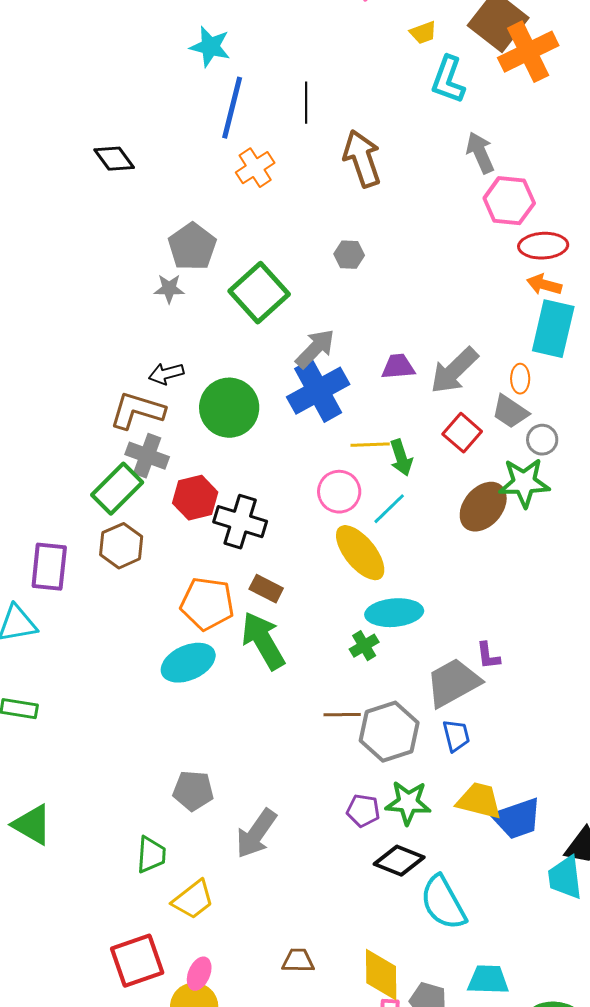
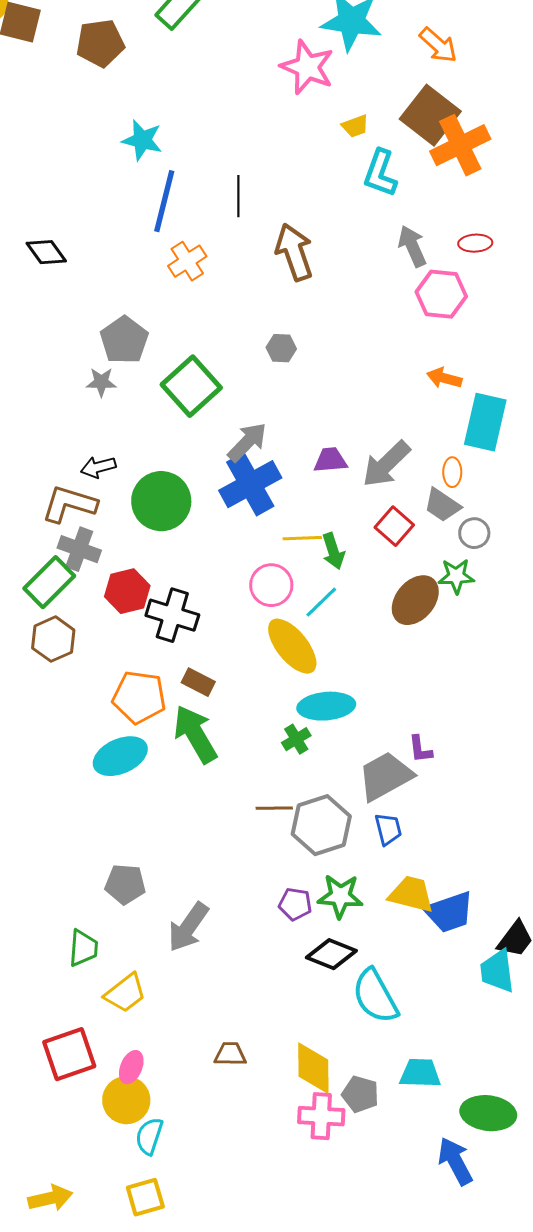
red ellipse: (543, 246) -> (475, 243), moved, size x0.7
orange arrow: (544, 285) -> (444, 378), moved
green star: (524, 483) -> (456, 576), size x0.7

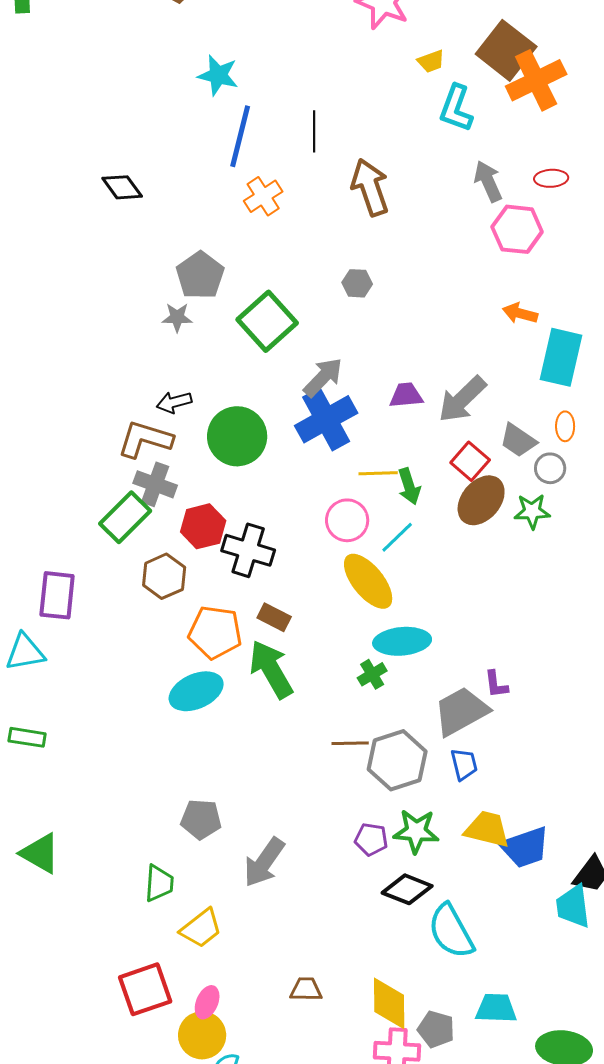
orange ellipse: (452, 472) -> (565, 426), moved
brown ellipse: (415, 600) -> (481, 500), moved
brown hexagon: (53, 639) -> (164, 576), moved

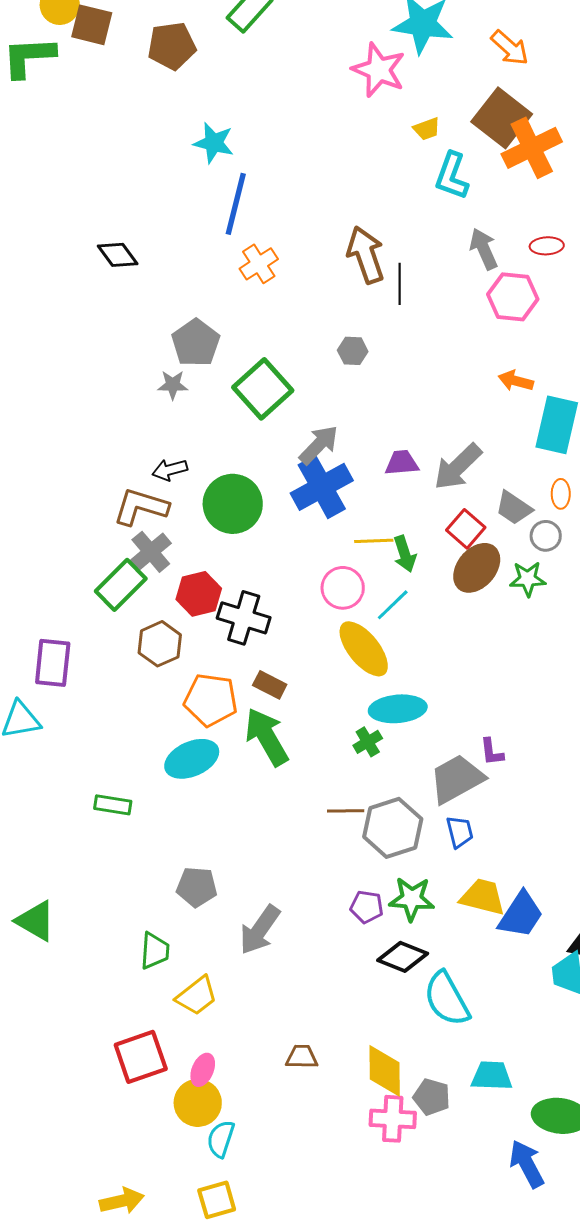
black line: (314, 131) -> (400, 284), moved
gray cross: (155, 484) -> (151, 552), turned 30
green rectangle: (27, 737) -> (113, 805), moved
blue trapezoid: (525, 847) -> (521, 915), turned -38

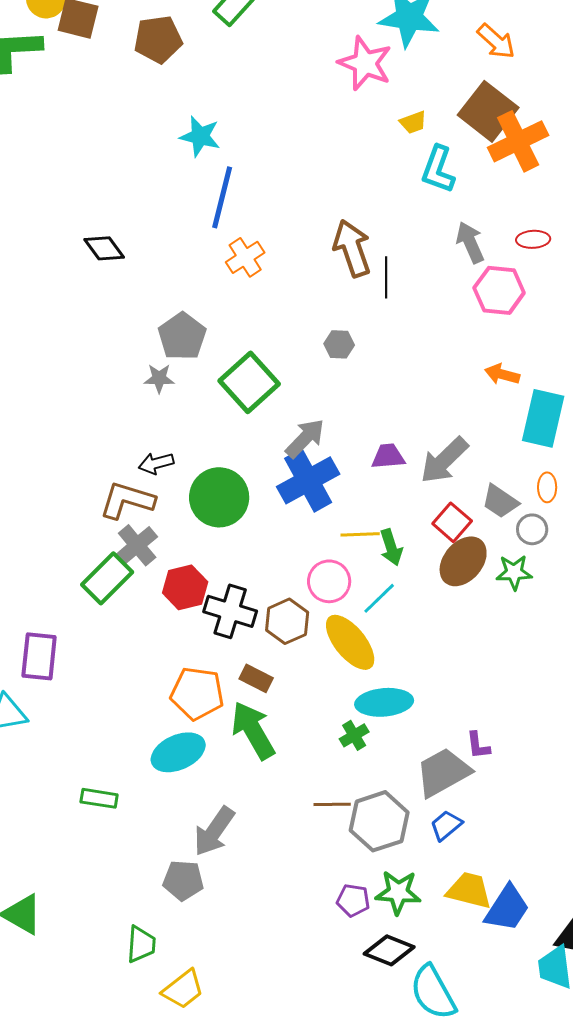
brown hexagon: (160, 644) -> (287, 621), moved
blue trapezoid: (460, 832) -> (446, 825), turned -116
gray arrow: (260, 930) -> (214, 831), moved

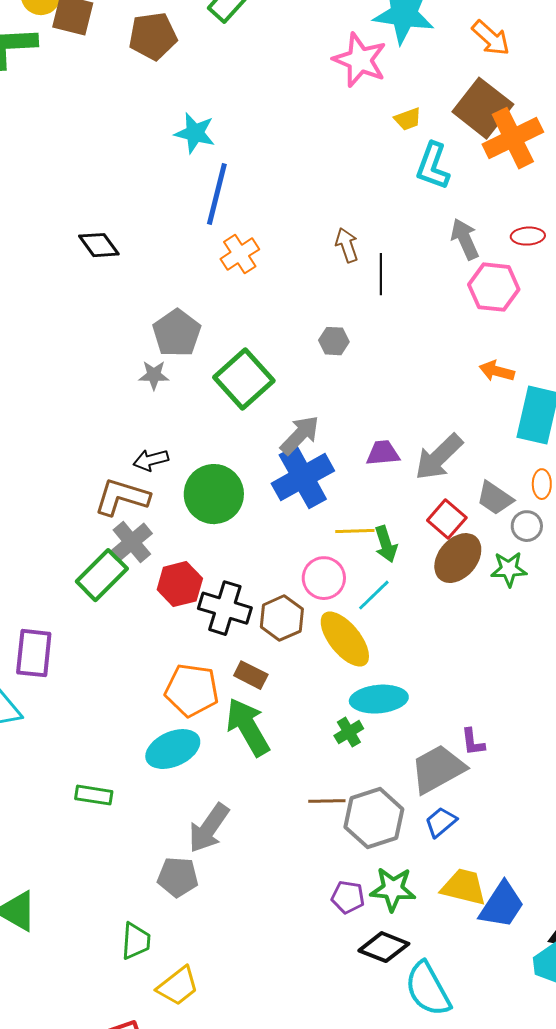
brown arrow: (352, 248) -> (347, 245), size x0.6

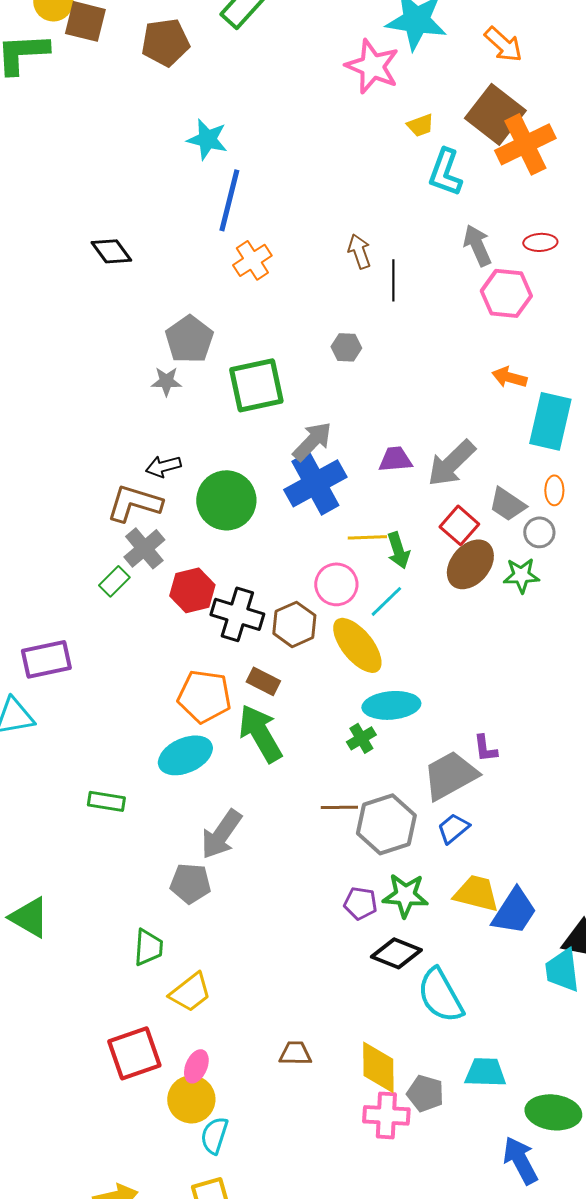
green square: (244, 379) -> (256, 385), turned 30
green rectangle: (102, 575) -> (114, 581), size x0.6
purple rectangle: (34, 653) -> (46, 659), turned 72

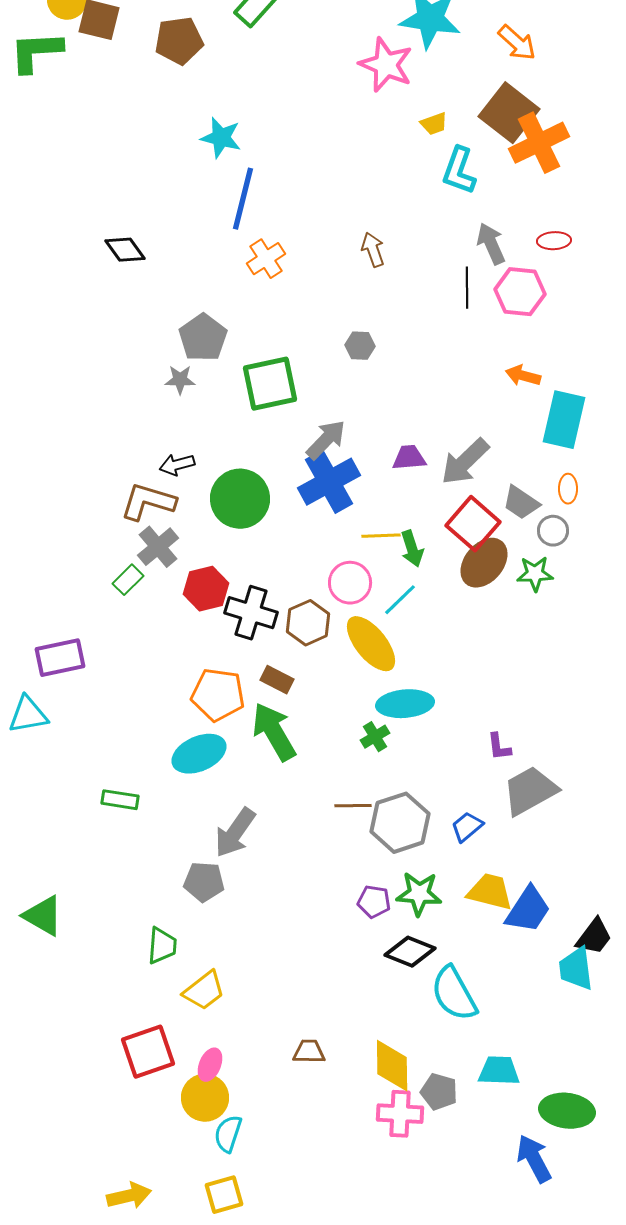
black line: (393, 280) -> (467, 288), moved
red square: (459, 525) -> (473, 524), size x1.4
gray trapezoid: (450, 775) -> (530, 791), moved

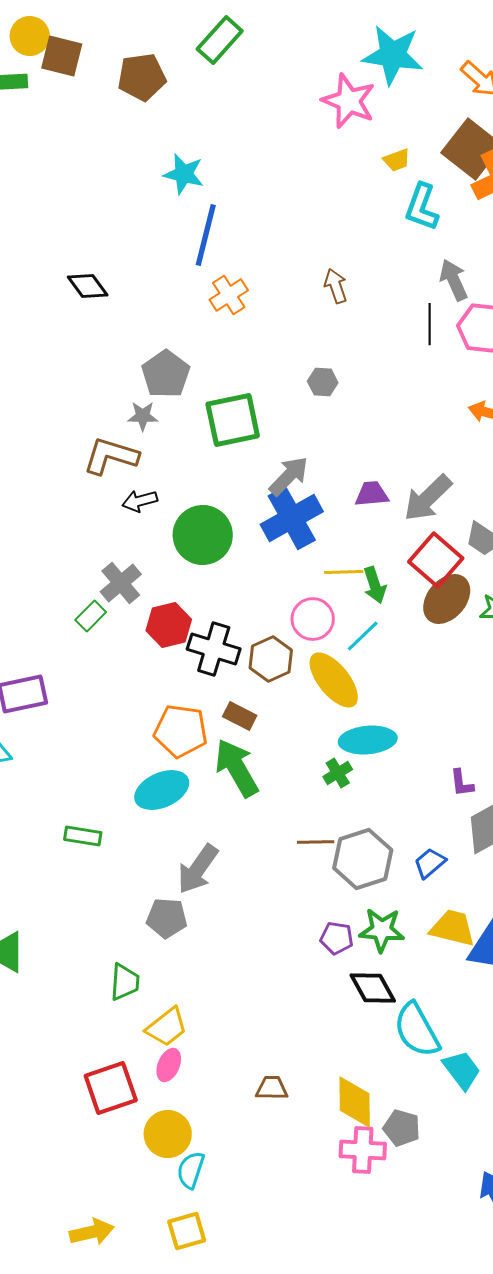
brown L-shape: (148, 502) -> (111, 456), moved
black diamond: (410, 952) -> (373, 988), turned 39
pink ellipse: (210, 1065) -> (169, 1065), moved
cyan trapezoid: (499, 1071) -> (462, 1070), moved, turned 51

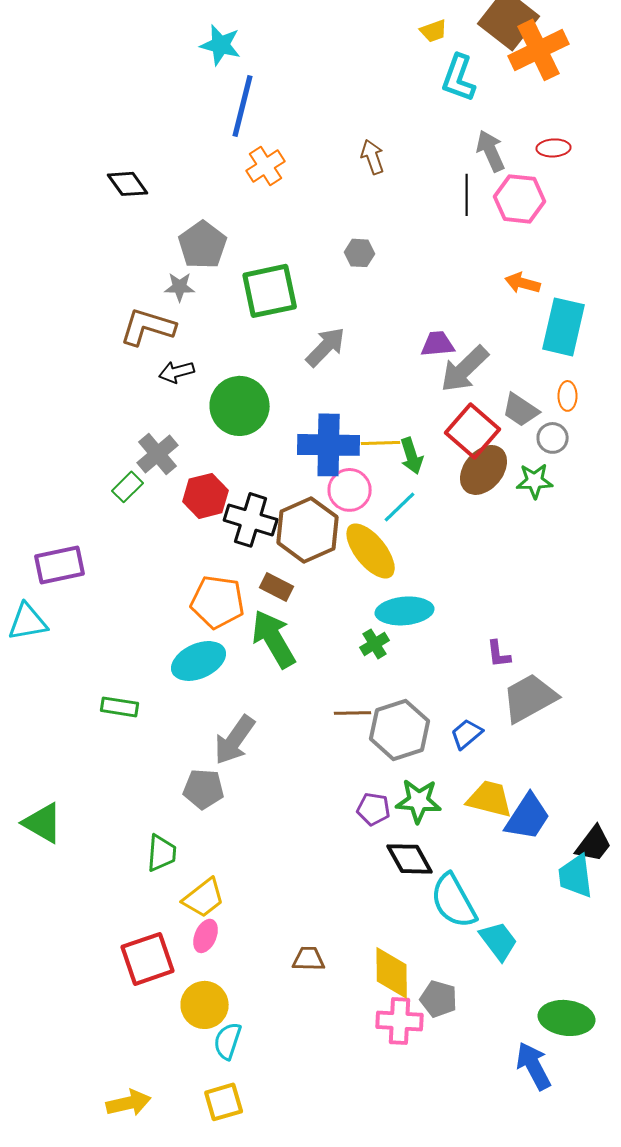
black diamond: (88, 286) -> (128, 184), moved
purple trapezoid: (372, 494) -> (438, 344), moved
blue cross: (292, 518) -> (329, 445), moved, turned 30
brown hexagon: (271, 659) -> (308, 530), size x1.4

